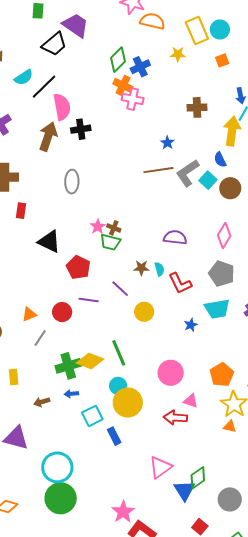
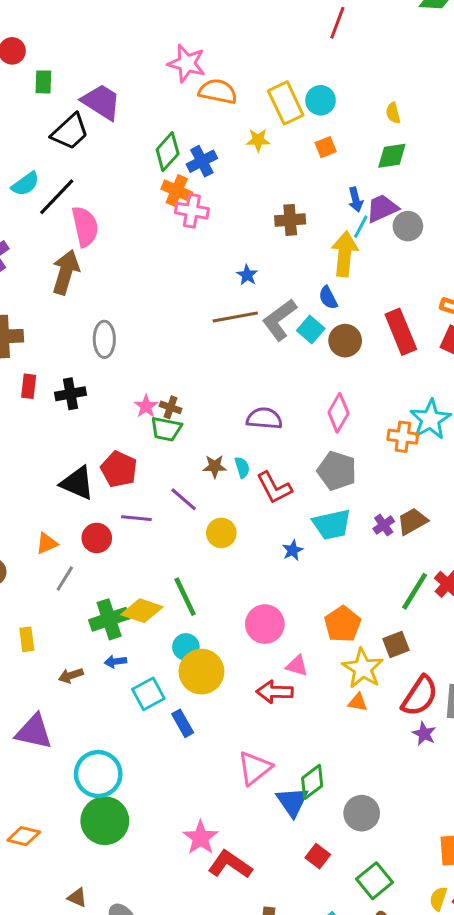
black cross: (81, 129) -> (70, 394), moved
black triangle: (49, 242) -> (77, 483), moved

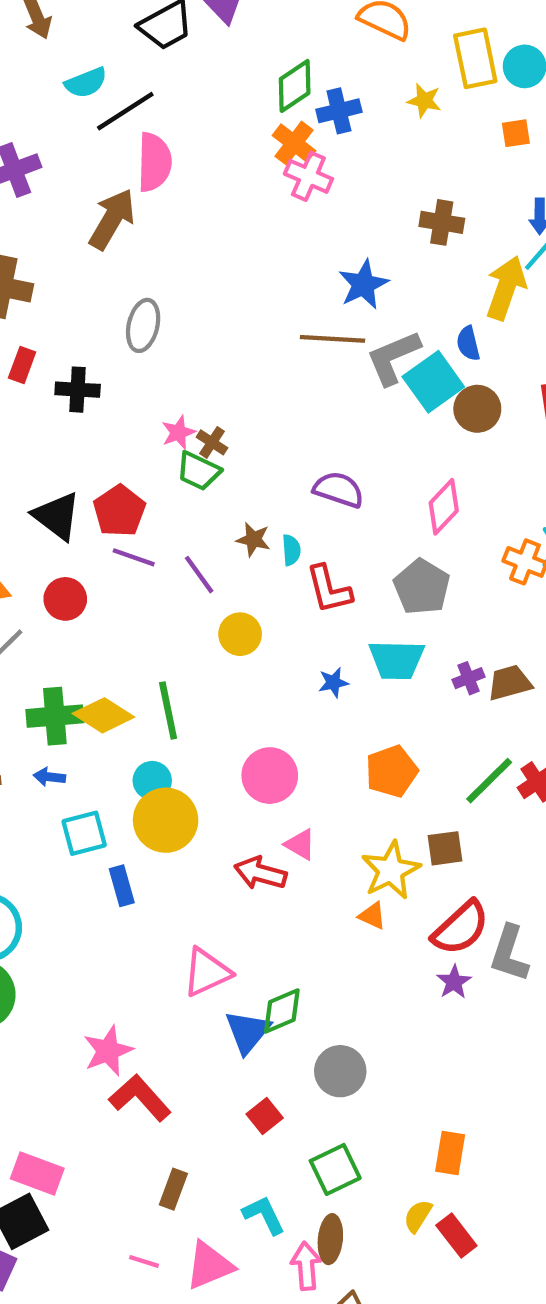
blue star: (247, 275) -> (363, 284), size x1.6
cyan square: (311, 330) -> (433, 382), size x1.5
purple line: (136, 518) -> (134, 557), moved
orange pentagon: (343, 624) -> (392, 771), moved

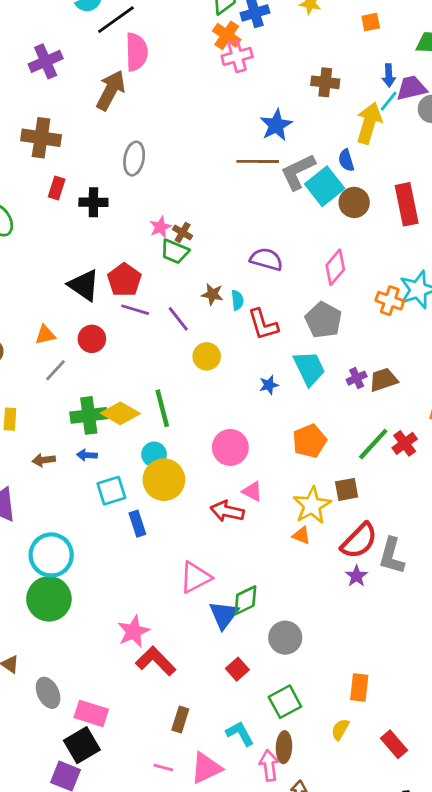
pink cross: (308, 176) -> (237, 56), turned -36
cyan trapezoid: (397, 660) -> (309, 368), turned -114
red rectangle: (456, 1236) -> (394, 744), moved

